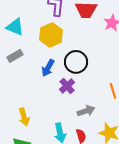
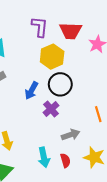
yellow hexagon: (51, 35) -> (52, 57), moved

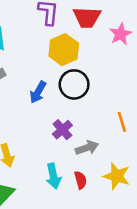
purple cross: (51, 109) -> (62, 130), moved

